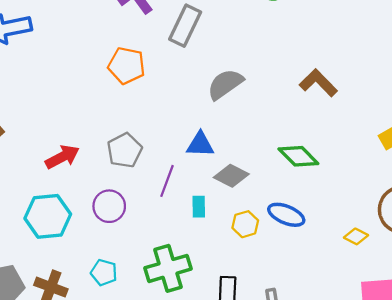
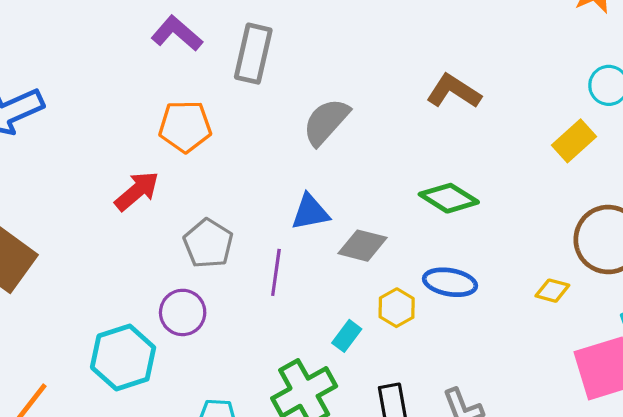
red arrow: (62, 157) -> (137, 191), moved
purple circle: (109, 206) -> (183, 312), moved
cyan rectangle: (199, 207) -> (347, 336), moved, turned 50

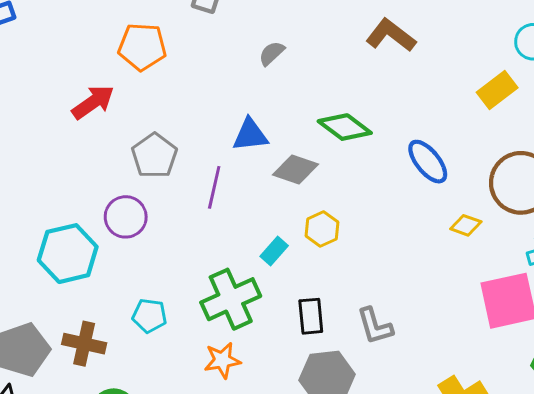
gray semicircle: (326, 122) -> (272, 53), size x0.6
green diamond: (449, 198) -> (345, 127), moved
blue ellipse: (450, 282) -> (428, 162), moved, turned 36

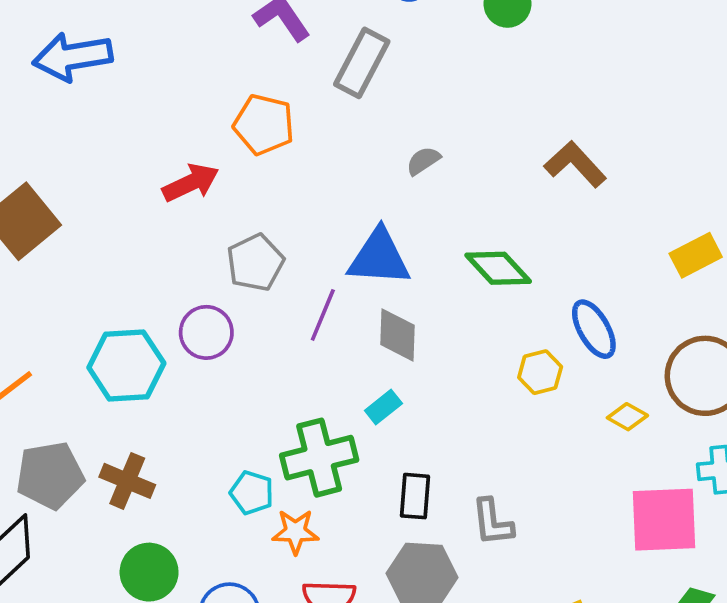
blue triangle: (250, 135) -> (379, 257), size x1.4
gray diamond: (295, 169) -> (398, 335), moved, turned 63
yellow hexagon: (322, 229) -> (540, 372), moved
cyan pentagon: (149, 316) -> (252, 493), moved

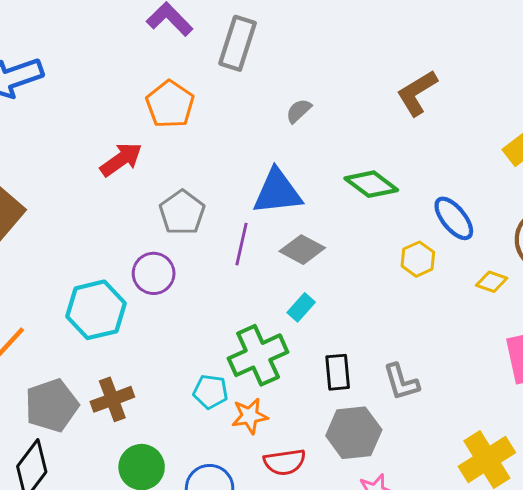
orange pentagon: (264, 124) -> (170, 104), turned 30
brown L-shape: (575, 164) -> (417, 93), turned -69
gray diamond: (398, 335) -> (302, 250), turned -54
brown cross: (127, 481) -> (112, 399), turned -33

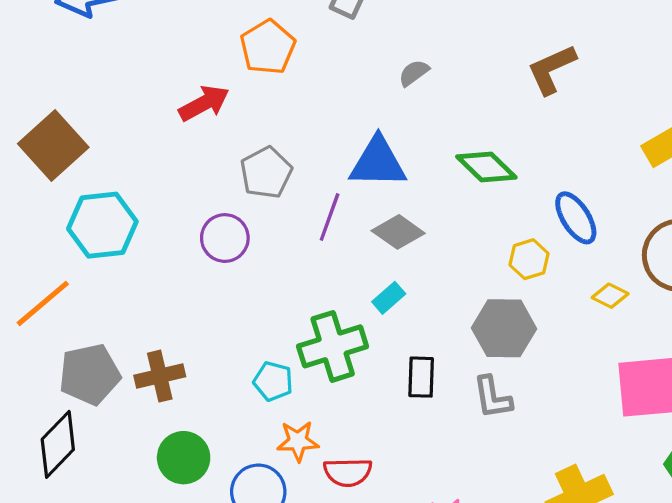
cyan hexagon: (96, 310) -> (102, 225), moved
orange star: (250, 416) -> (298, 441), moved
gray hexagon: (354, 433) -> (504, 328), moved

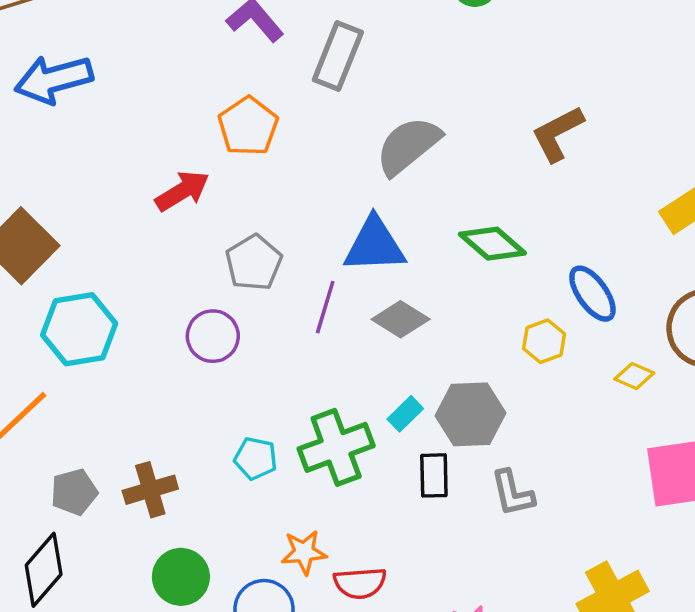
gray semicircle: (414, 73) -> (408, 146), size x2.0
cyan rectangle: (389, 298) -> (405, 414), moved
gray hexagon: (504, 328) -> (470, 414), moved
gray pentagon: (90, 374) -> (74, 492), size x0.7
cyan pentagon: (273, 381) -> (256, 458), moved

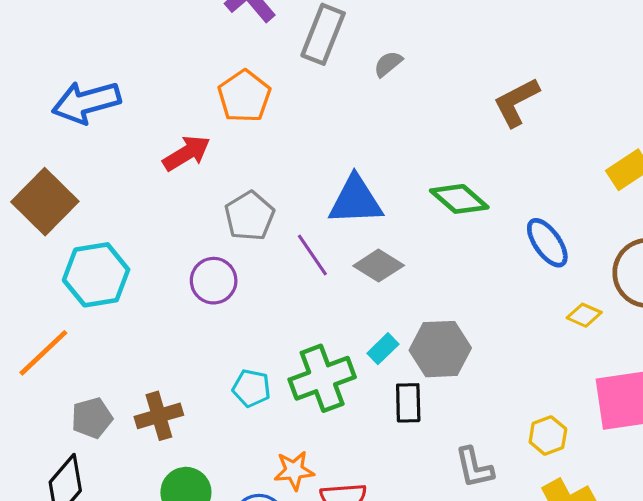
blue arrow: (54, 79) -> (86, 102), moved
gray semicircle: (408, 146) -> (388, 64), moved, size x0.5
purple line: (325, 307) -> (312, 255), turned -51
yellow hexagon: (544, 341) -> (548, 436), moved
gray L-shape: (513, 493) -> (474, 468), moved

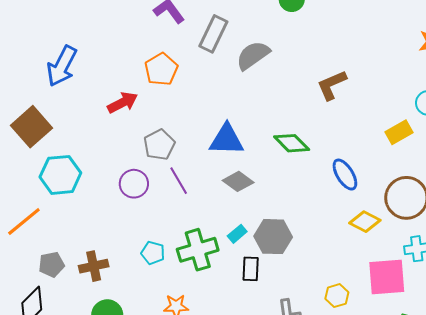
gray semicircle: (388, 64) -> (253, 55), size x1.8
blue arrow: (86, 102) -> (62, 66), turned -51
purple line: (312, 255) -> (179, 181), moved
yellow diamond: (584, 315) -> (365, 222), size x1.4

